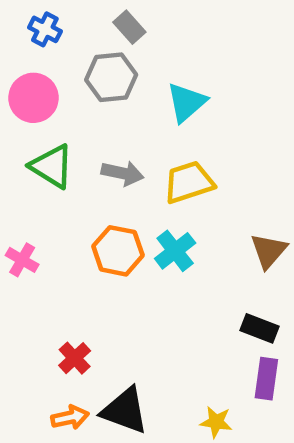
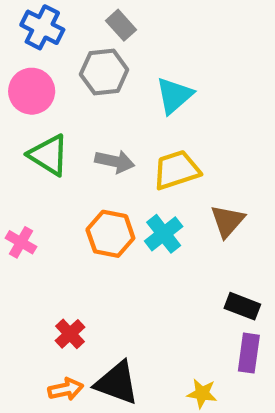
blue cross: (45, 29) -> (42, 27), size x1.4
brown triangle: (269, 251) -> (228, 221), moved

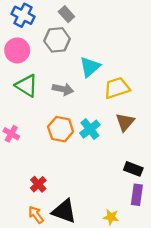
cyan triangle: (174, 95) -> (90, 67), moved
yellow trapezoid: (176, 170) -> (117, 88), moved
orange arrow: (66, 389) -> (36, 215), turned -114

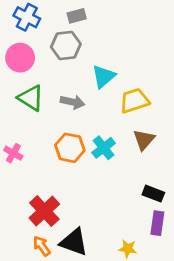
gray rectangle: (66, 14) -> (77, 16), turned -63
red cross: (38, 184) -> (44, 211), size x1.6

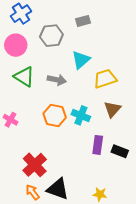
gray rectangle: (77, 16) -> (83, 21), moved
blue cross: (27, 17) -> (21, 14), turned 30
cyan cross: (104, 148) -> (81, 115), turned -30
purple rectangle: (157, 223) -> (98, 145), moved

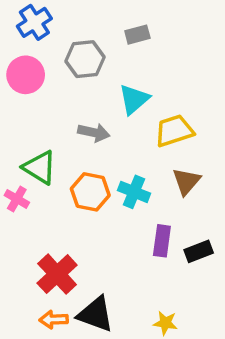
green triangle: (24, 77) -> (40, 167), moved
black rectangle: (120, 151) -> (199, 251), turned -42
orange arrow: (33, 192) -> (54, 320), turned -56

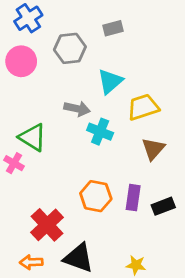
orange hexagon: (90, 192) -> (96, 196), moved
cyan cross: (134, 192) -> (100, 132), moved
orange arrow: (54, 320) -> (31, 262), moved

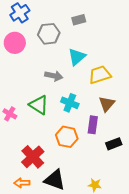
cyan cross: (100, 132) -> (70, 103), moved
green triangle: (33, 137) -> (39, 105), moved
purple rectangle: (133, 198) -> (93, 125), moved

